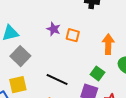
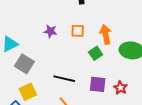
orange square: (73, 35) -> (78, 31), moved
green square: (97, 73) -> (96, 53), moved, turned 32

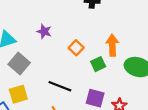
purple star: (50, 31) -> (44, 31), moved
orange square: (78, 31) -> (76, 48), moved, turned 32

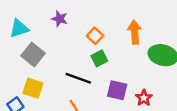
green square: (98, 64) -> (99, 58), moved
yellow square: (18, 94) -> (33, 88), turned 36

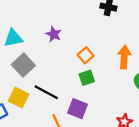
black line: (78, 78) -> (46, 92), moved
purple square: (117, 90) -> (78, 109), moved

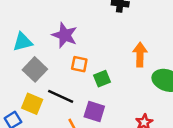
purple star: (54, 34) -> (65, 35), size x1.5
orange square: (86, 55) -> (79, 64), moved, turned -35

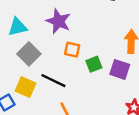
purple square: (94, 111) -> (120, 69), moved

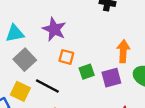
purple square: (120, 69) -> (111, 78), turned -36

